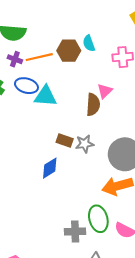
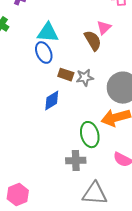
blue ellipse: (26, 86) -> (44, 53), moved, turned 50
brown semicircle: (93, 105) -> (93, 41), turned -35
green ellipse: (98, 219) -> (90, 135), moved

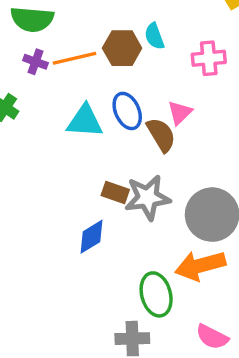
blue ellipse: (44, 53) -> (127, 111), moved
gray star: (85, 78) -> (148, 198), size x1.5

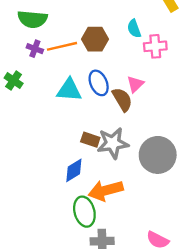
cyan semicircle: (154, 36) -> (134, 29), moved
orange arrow: (200, 266) -> (106, 190), moved
green ellipse: (156, 294) -> (84, 212), moved

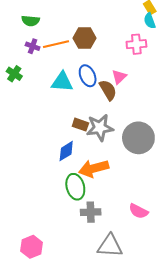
green semicircle: (32, 19) -> (31, 21), size x0.7
cyan semicircle: (134, 29) -> (150, 21), moved

